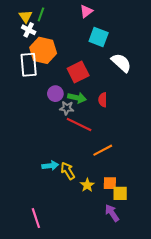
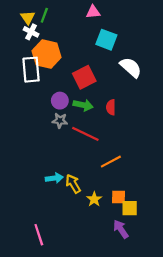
pink triangle: (86, 11) -> (93, 12), turned 32
gray star: (67, 108) -> (60, 121), moved

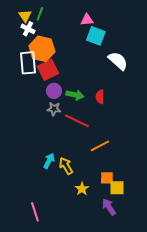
pink triangle: (93, 12) -> (87, 20), moved
red square: (84, 77) -> (48, 70), moved
cyan arrow: (54, 178) -> (49, 161), turned -56
yellow star: (94, 199) -> (82, 189), moved

